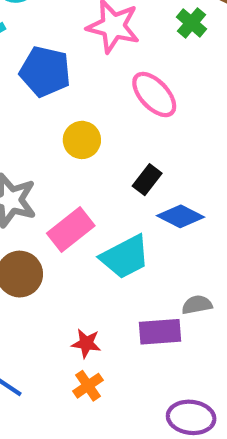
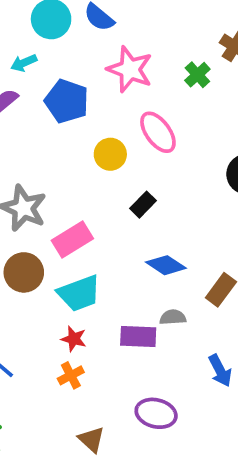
yellow circle: (82, 140) -> (110, 154), moved
blue diamond: (181, 216) -> (166, 265), moved
cyan trapezoid: (125, 257) -> (79, 293), moved

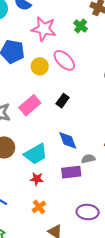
yellow circle: (110, 154) -> (40, 66), moved
pink rectangle: (72, 239) -> (30, 105), moved
blue diamond: (166, 265) -> (68, 140), moved, turned 45
orange cross: (71, 375) -> (39, 207), moved

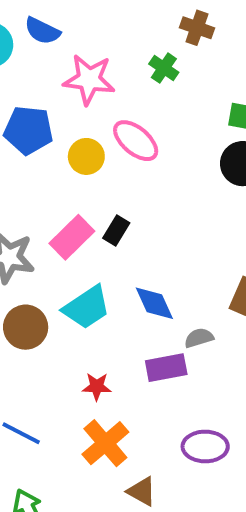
black rectangle: (63, 101) -> (116, 230), moved
cyan trapezoid: (36, 154) -> (87, 307), moved
orange cross: (39, 207) -> (105, 443), size x1.6

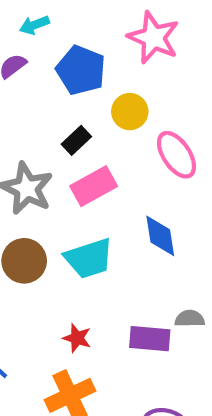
pink ellipse: (136, 141) -> (176, 155), moved
black rectangle: (116, 230) -> (76, 140), moved
blue diamond: (154, 303) -> (160, 236), moved

